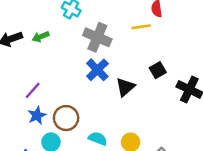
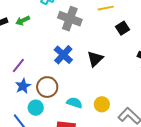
blue cross: (97, 70) -> (63, 55), moved
black square: (158, 70) -> (122, 28), moved

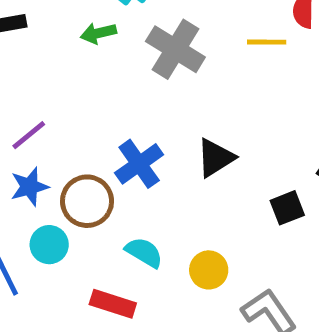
green arrow: (23, 21) -> (98, 33), moved
black square: (122, 28) -> (287, 208), moved
blue cross: (63, 55) -> (139, 164), moved

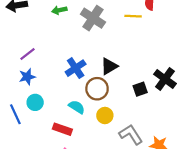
brown circle: (87, 201) -> (97, 89), moved

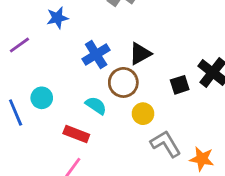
purple line: (27, 54) -> (19, 45), moved
blue star: (27, 77) -> (57, 18), moved
yellow circle: (105, 115) -> (143, 114), moved

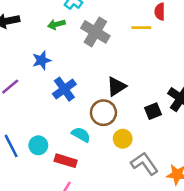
blue cross: (96, 54) -> (64, 89), moved
cyan circle: (42, 98) -> (38, 145), moved

